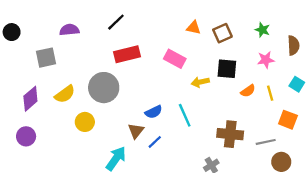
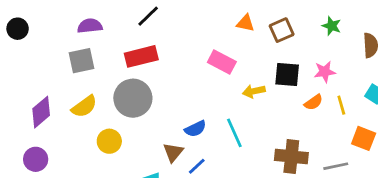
red rectangle: (127, 54) -> (141, 56), moved
gray square: (46, 58) -> (81, 61), moved
pink star: (266, 60) -> (325, 72), moved

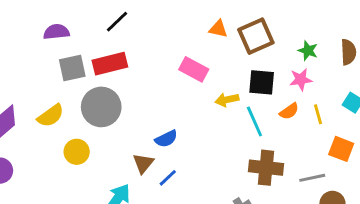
green star: (332, 26) -> (308, 51), moved
brown square: (282, 30) -> (256, 36), size x1.4
gray square: (81, 61) -> (72, 68), moved
cyan line: (234, 133) -> (254, 121), moved

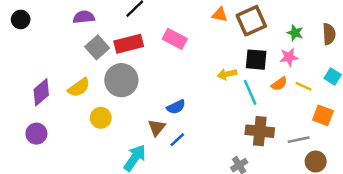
gray square: (72, 68) -> (97, 47), turned -30
pink rectangle: (194, 69) -> (175, 39), moved
yellow line: (318, 114) -> (303, 86), turned -49

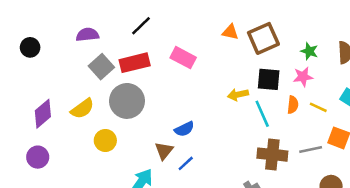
black circle: (21, 19) -> (30, 47), moved
orange semicircle: (279, 84) -> (293, 105), turned -49
gray line: (299, 140) -> (311, 149), moved

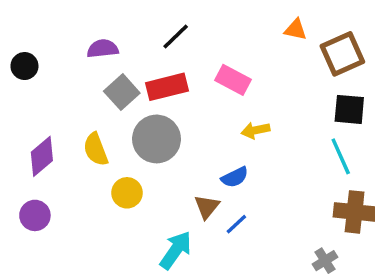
orange triangle: (230, 32) -> (295, 30), moved
yellow arrow: (238, 95) -> (256, 130), moved
yellow semicircle: (82, 109) -> (96, 149), turned 105

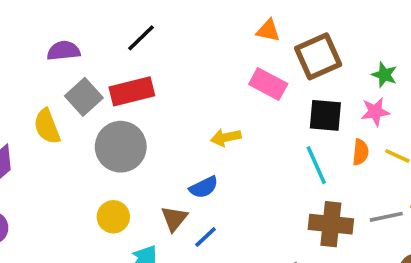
pink rectangle: (233, 80) -> (268, 84), moved
yellow semicircle: (96, 149) -> (47, 126), moved
yellow circle: (127, 193) -> (113, 217), moved

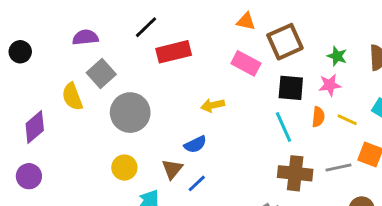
red rectangle: (132, 91) -> (174, 52), moved

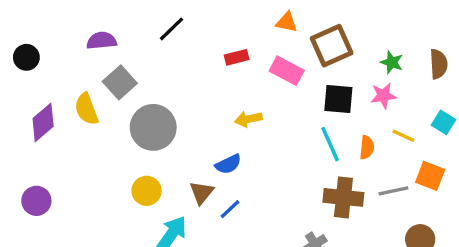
red rectangle: (174, 52) -> (237, 57), moved, size x0.6
orange semicircle: (318, 117) -> (367, 147), moved
purple diamond: (35, 127) -> (43, 122), moved

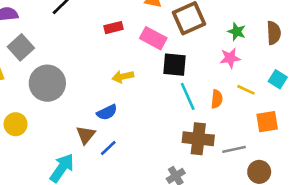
black square: (338, 99) -> (174, 65), moved
orange square: (430, 176) -> (267, 122), turned -30
yellow circle: (147, 191) -> (16, 124), moved
gray line: (393, 191) -> (234, 149), moved

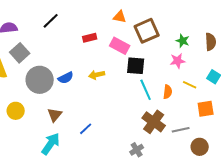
blue semicircle: (107, 112) -> (66, 78), moved
brown triangle: (86, 135) -> (55, 115), moved
brown cross: (198, 139) -> (154, 122), turned 30

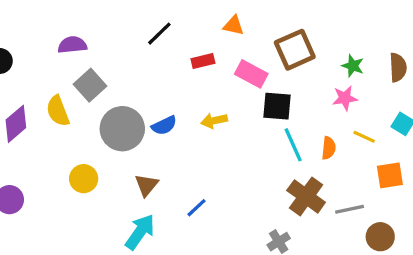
orange triangle: (120, 17) -> (234, 26), moved
black line: (51, 21) -> (159, 34), moved

